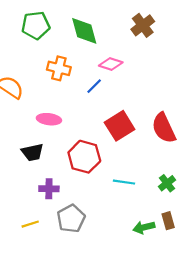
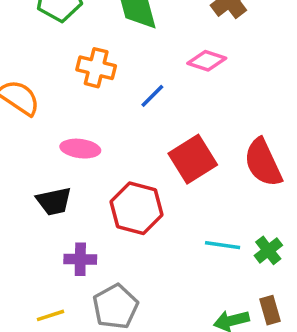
pink diamond: (111, 64) -> (207, 61), moved
cyan line: (124, 182) -> (223, 245), moved

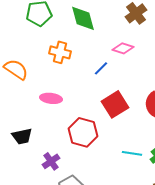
blue line: (152, 96) -> (101, 68), moved
black trapezoid: (54, 201) -> (22, 136), moved
purple cross: (80, 259) -> (51, 161), turned -36

